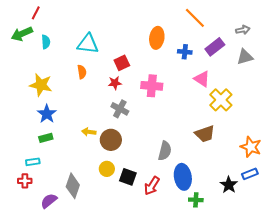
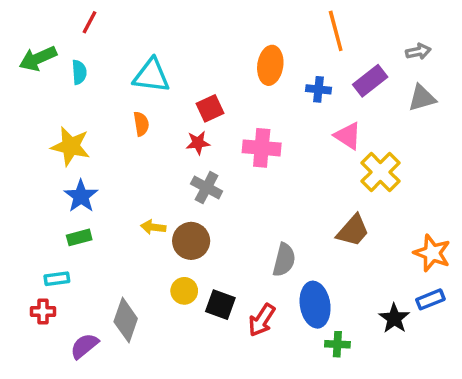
red line: (36, 13) -> (90, 22), moved
orange line: (195, 18) -> (336, 31), turned 30
brown trapezoid: (205, 134) -> (353, 231), turned -30

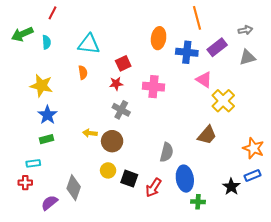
blue cross: (318, 89) -> (187, 52), size x1.5

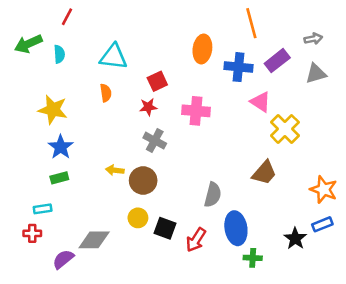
gray diamond: (74, 188) -> (94, 240), turned 70

